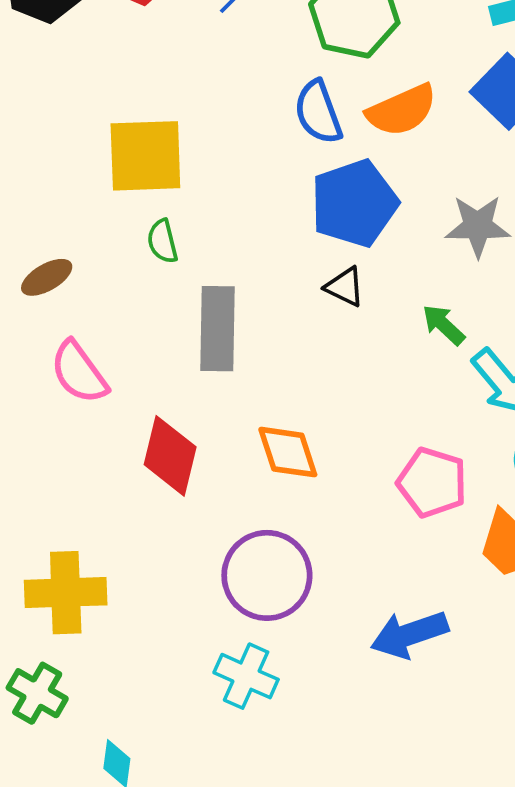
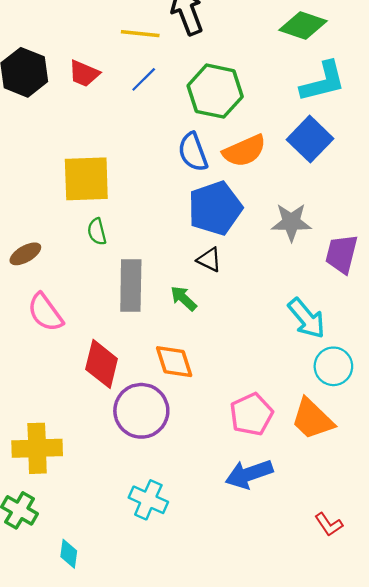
green arrow: (444, 325) -> (184, 298), moved
pink pentagon: (432, 482) -> (251, 414), moved, turned 30
purple circle: (267, 575) -> (141, 411), moved

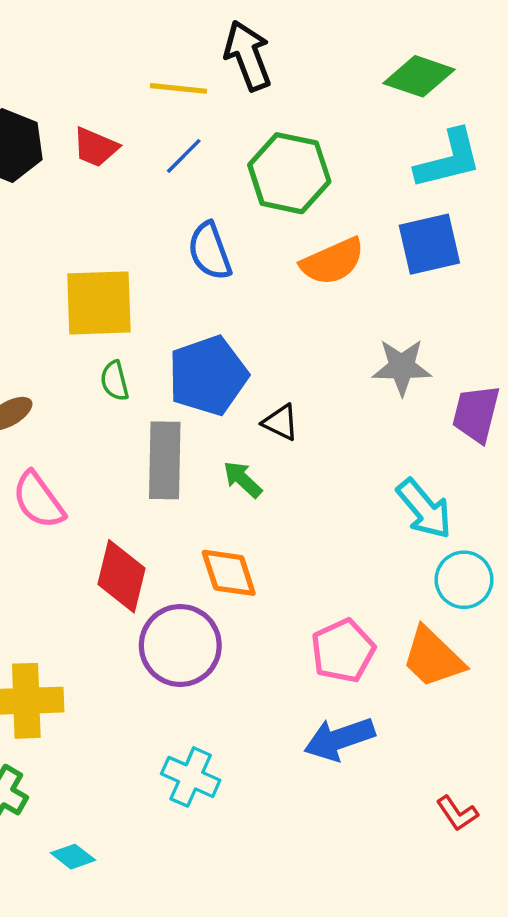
blue square: (310, 139) -> (429, 244), turned 33
blue semicircle: (193, 152) -> (210, 251), moved
blue pentagon: (215, 208) -> (208, 376), moved
cyan diamond: (69, 554) -> (73, 857), turned -60

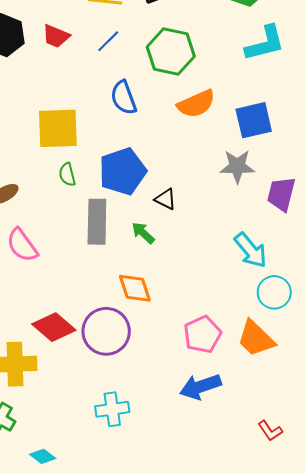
blue square: (429, 244) -> (254, 120), moved
red diamond: (121, 576) -> (54, 327), moved, turned -63
cyan cross: (191, 777) -> (112, 409), turned -32

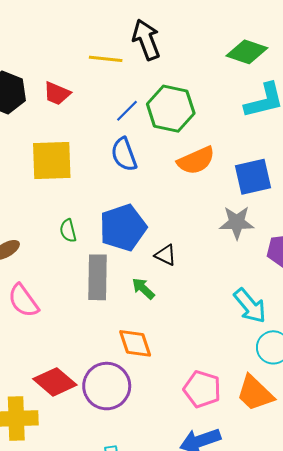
blue line: (108, 41) -> (127, 111), moved
yellow square: (58, 128) -> (52, 161), moved
pink pentagon: (202, 334) -> (202, 389), turned -30

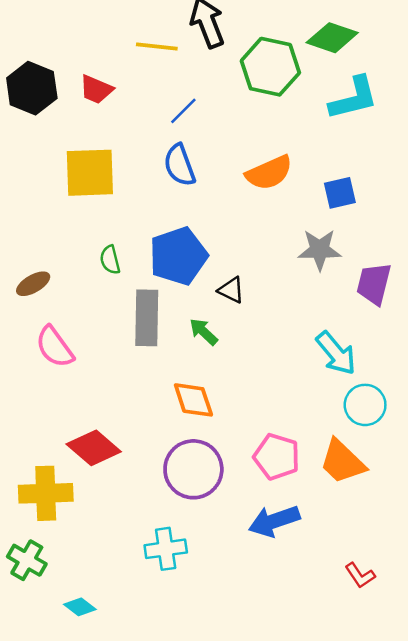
green hexagon: (171, 109) -> (270, 67), moved
blue square: (253, 177) -> (340, 193), size x0.7
purple circle: (107, 386) -> (193, 469), moved

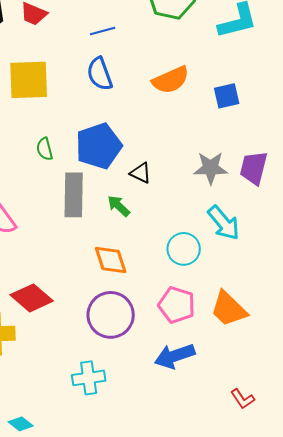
blue line: (183, 111) -> (103, 31), turned 30
gray star: (320, 250) -> (211, 168), moved
cyan circle: (365, 405) -> (184, 249), moved

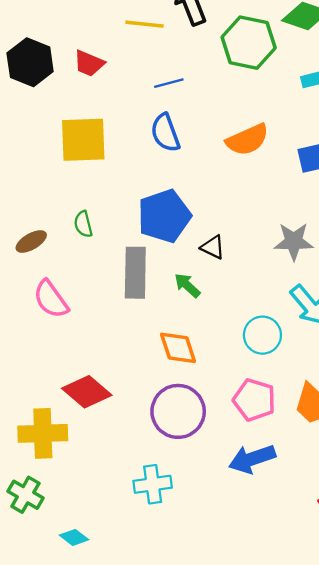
green semicircle: (45, 149) -> (83, 224), moved

